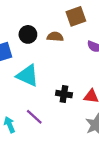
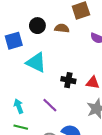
purple line: (34, 117) -> (50, 105), moved

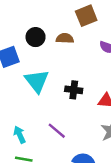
cyan triangle: (36, 62) -> (37, 81), turned 30
black cross: (68, 80) -> (74, 90), moved

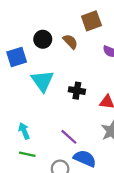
brown semicircle: (65, 38) -> (70, 42), turned 42
purple line: (57, 131) -> (69, 137), moved

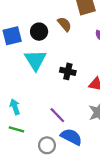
black circle: (43, 39) -> (39, 32), moved

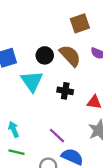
brown semicircle: (65, 24) -> (70, 56), moved, size x1.5
black circle: (39, 32) -> (45, 55), moved

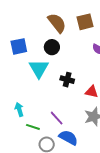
brown semicircle: (70, 56) -> (57, 23), moved
green line: (16, 152) -> (33, 127), moved

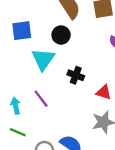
purple line: (57, 118) -> (41, 99), moved
green line: (33, 127) -> (18, 132), moved

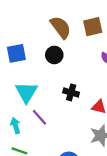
cyan triangle: (43, 59) -> (26, 92), moved

